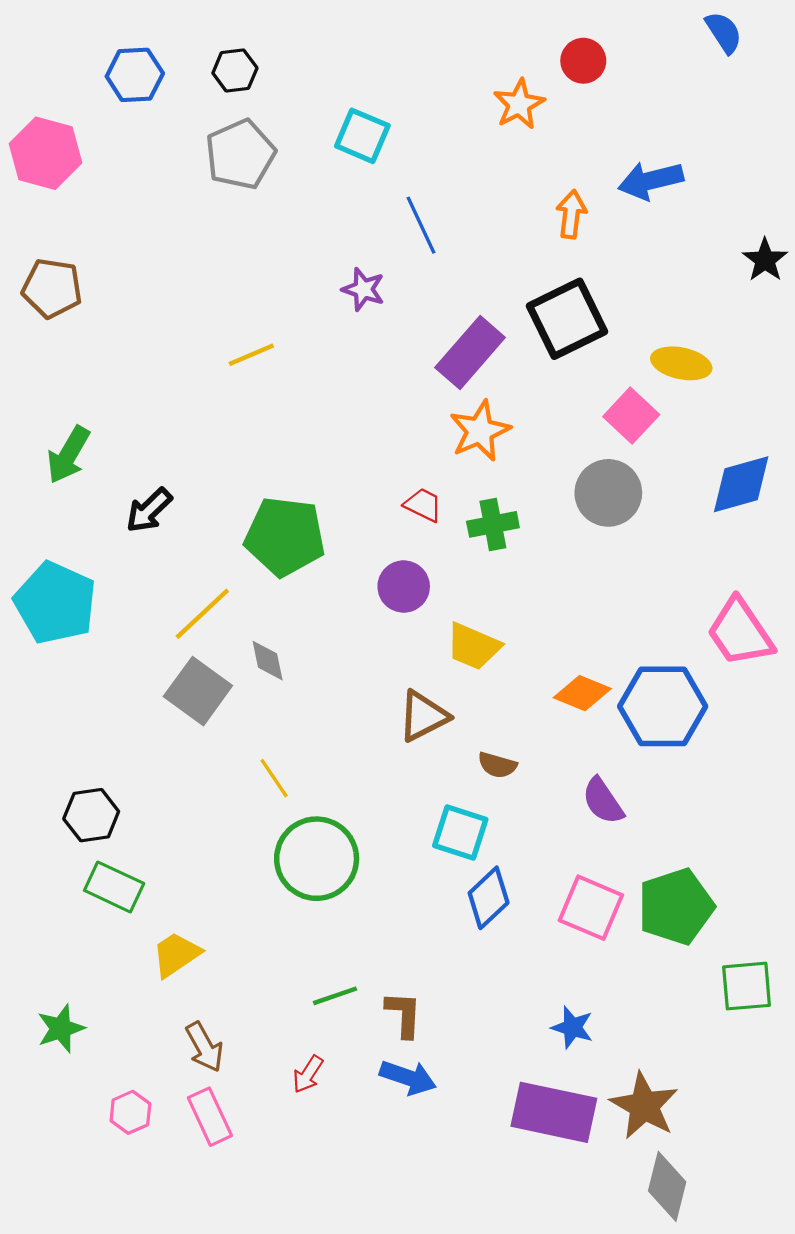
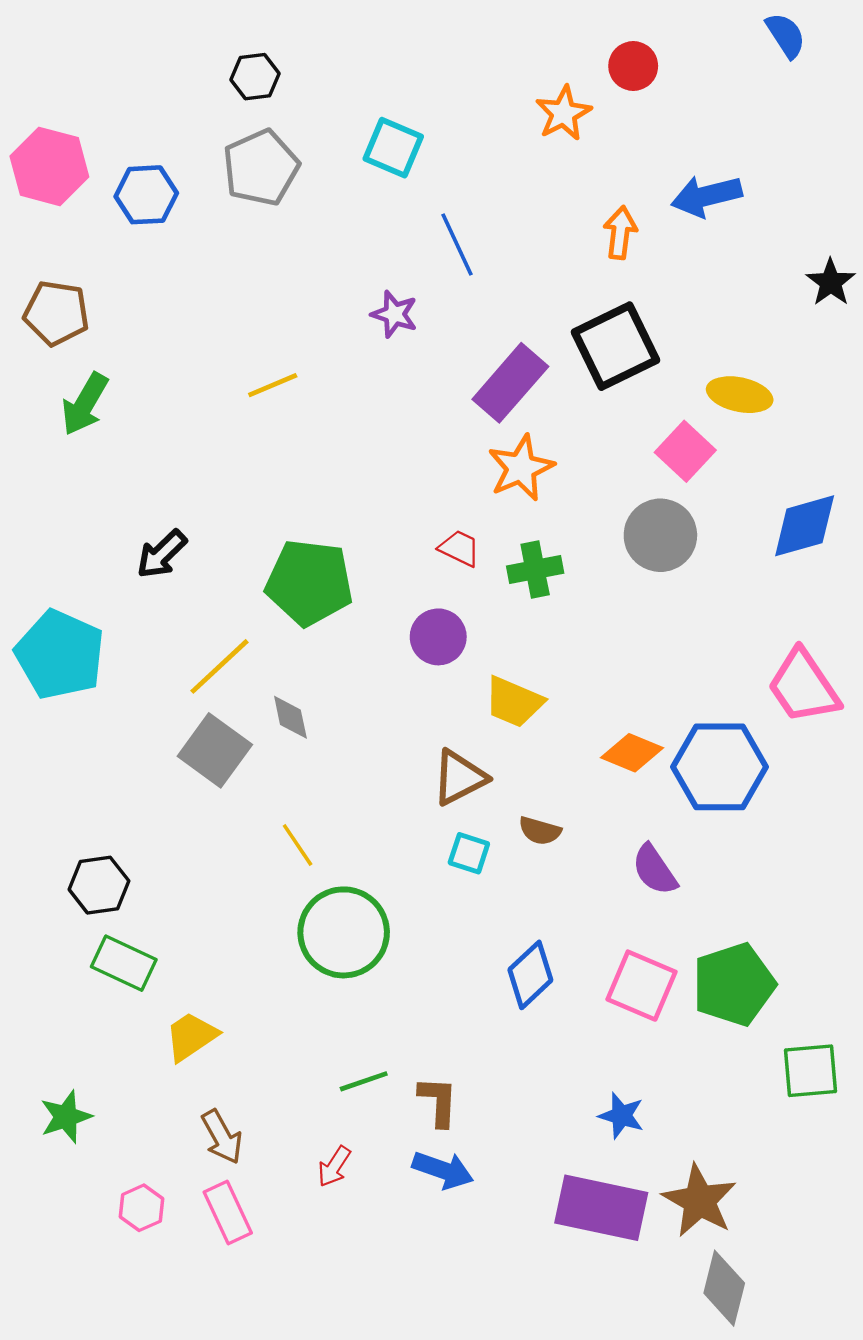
blue hexagon: (135, 75) -> (146, 195), moved
green arrow: (68, 455) -> (85, 404), moved
cyan square: (460, 833) -> (469, 853), moved, size x0.7

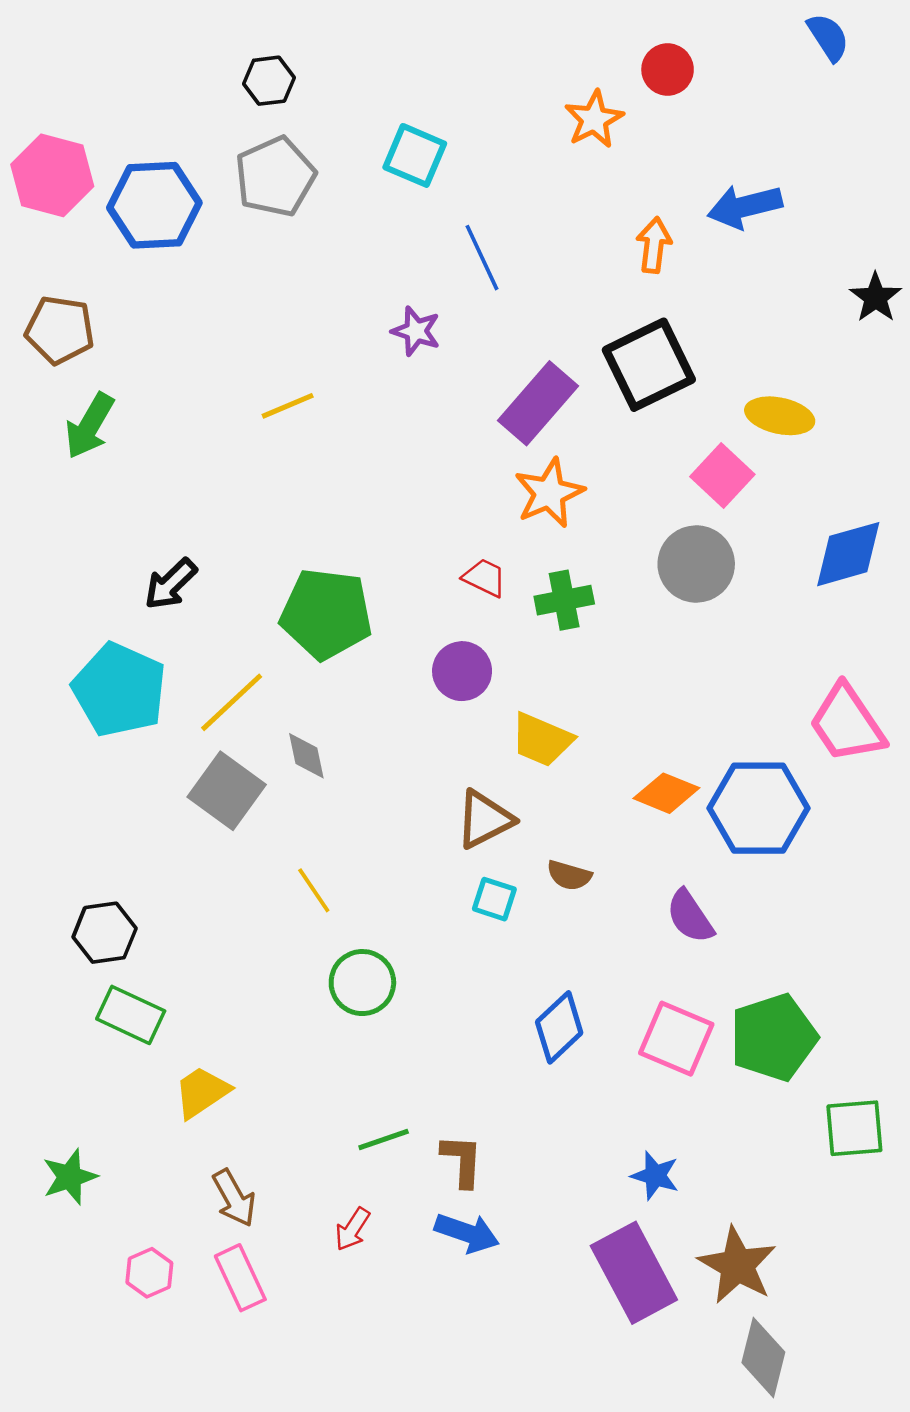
blue hexagon: (146, 195) -> (154, 205), size x1.4
cyan pentagon: (60, 655) -> (119, 690), moved
green circle: (344, 932) -> (362, 983), size x0.7
purple rectangle: (601, 1208) -> (634, 1273), turned 50

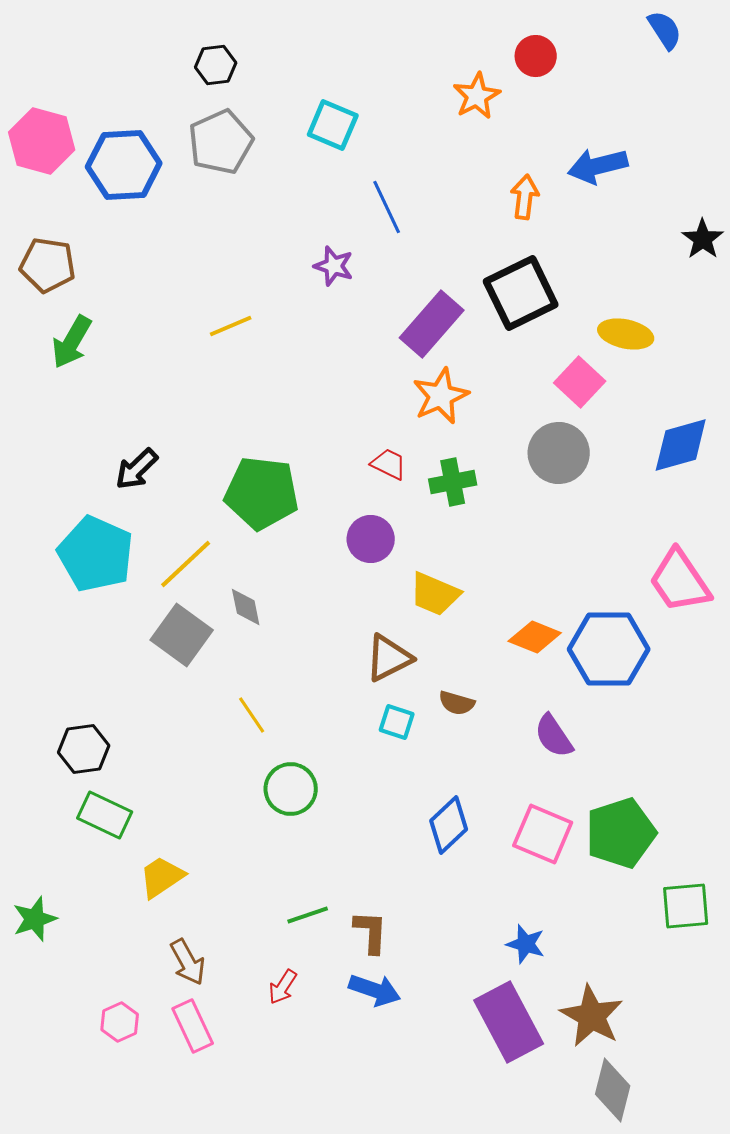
green star: (70, 1177) -> (35, 919), moved

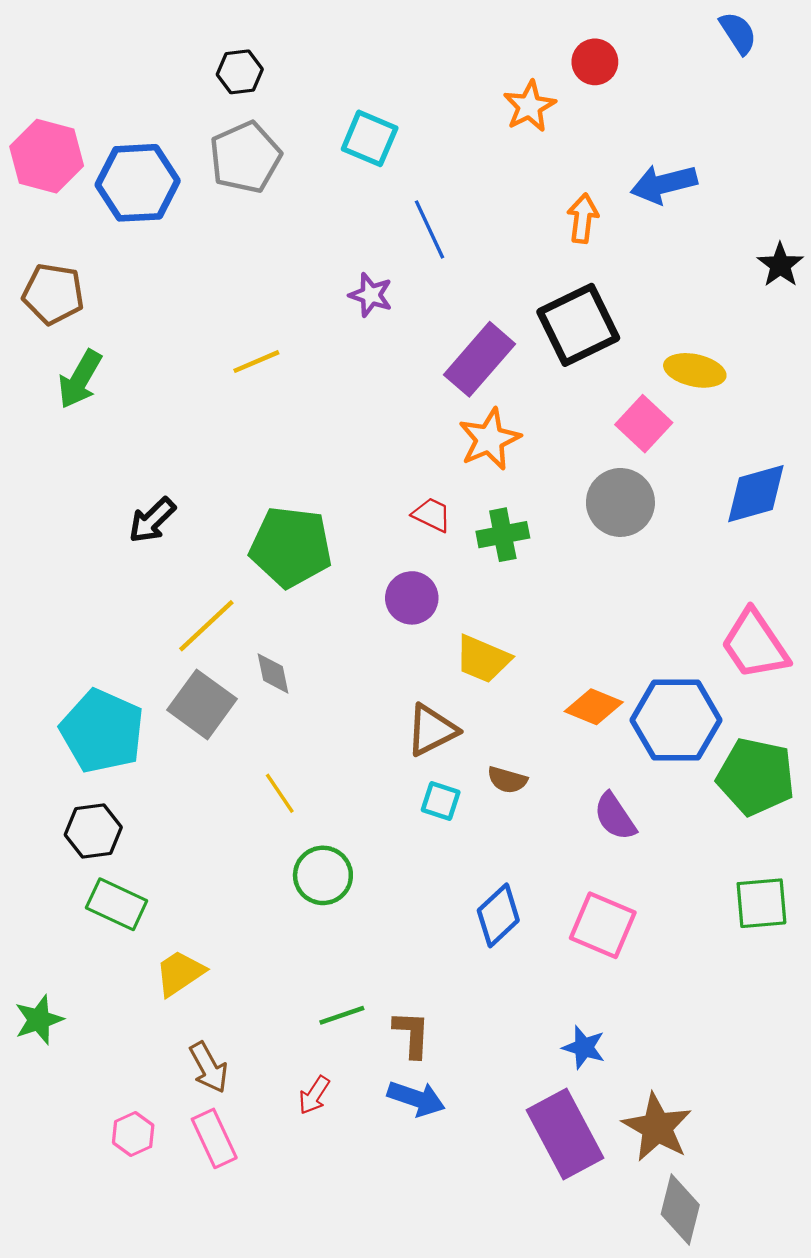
cyan pentagon: (96, 554) -> (102, 731), moved
green pentagon: (621, 833) -> (756, 777), moved, turned 30
green square: (686, 906) -> (761, 903), moved

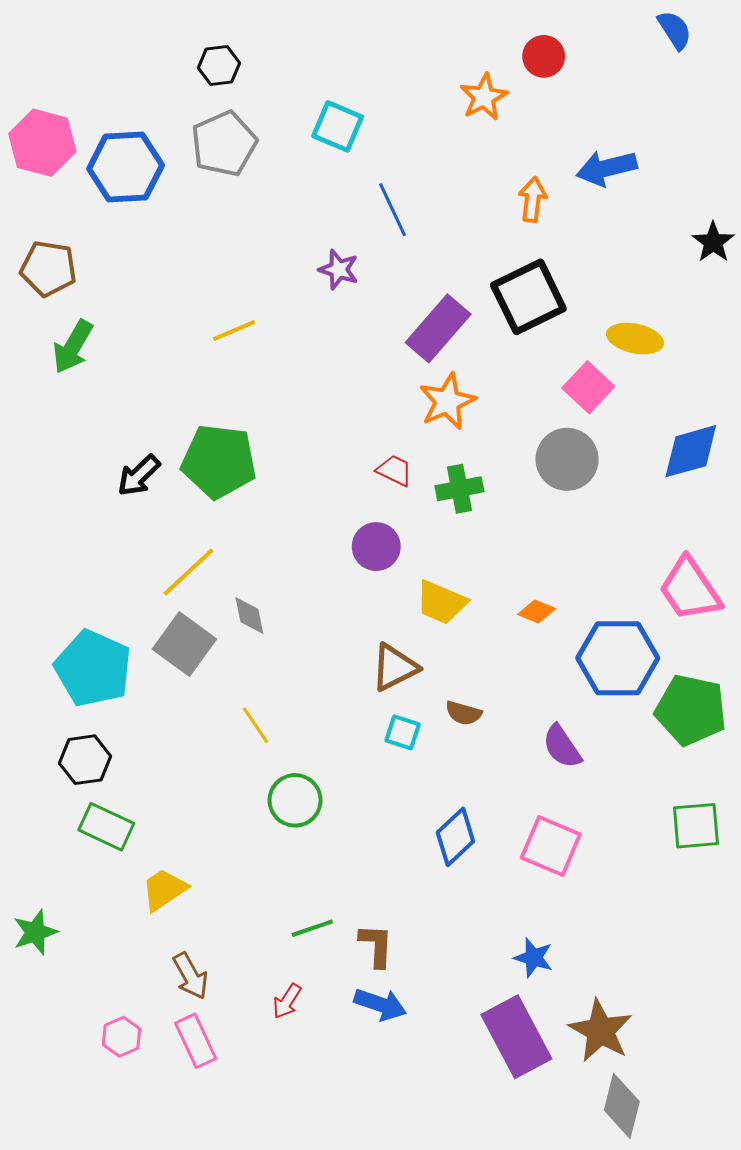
green pentagon: (291, 547) -> (219, 461), moved
orange diamond: (594, 707) -> (537, 612), moved, size x0.7

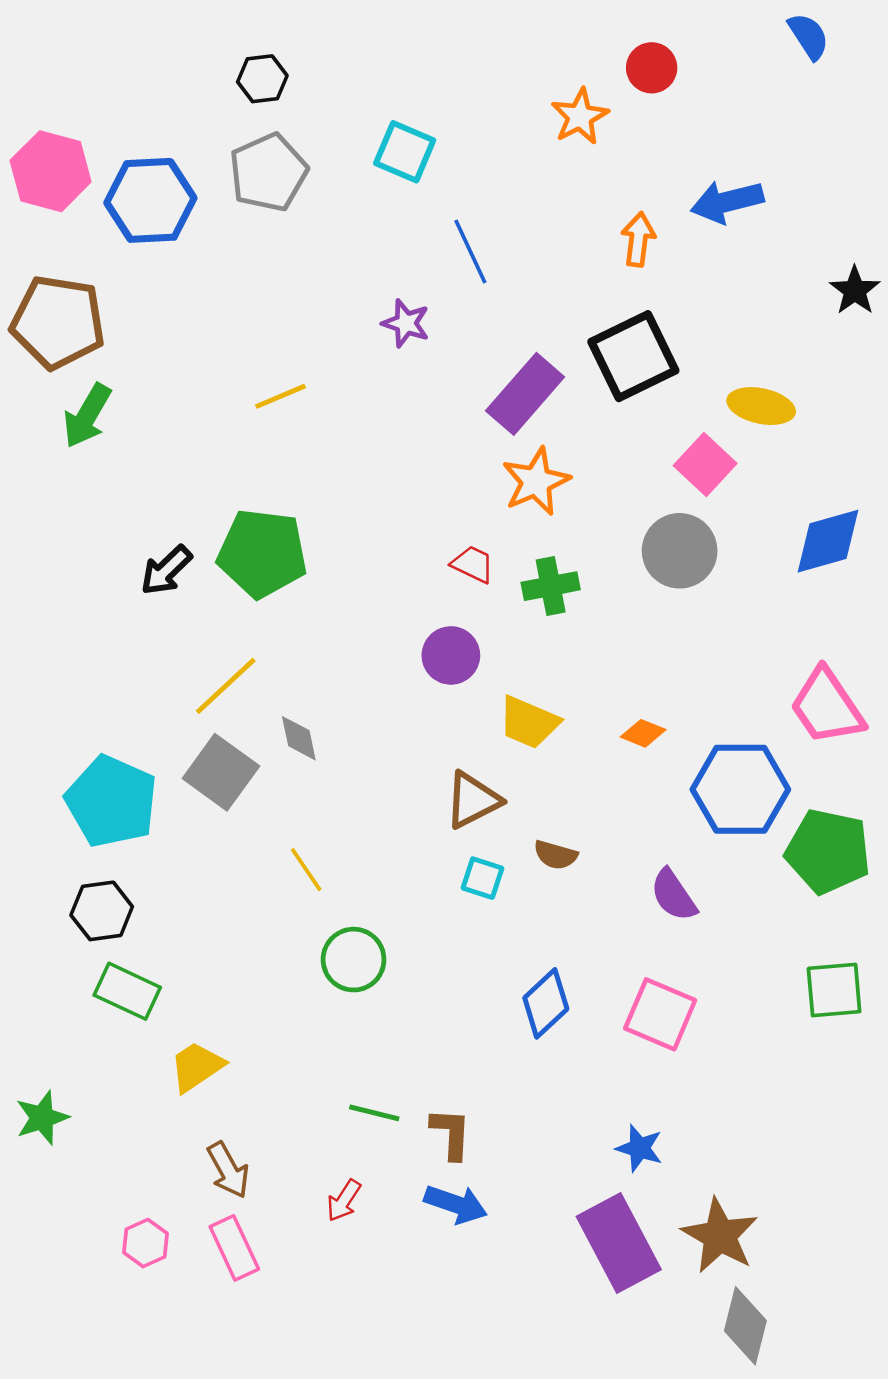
brown pentagon: (48, 269) -> (58, 322), size x1.4
green line: (312, 928) -> (374, 1113), turned 33

